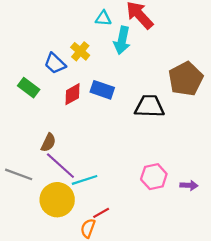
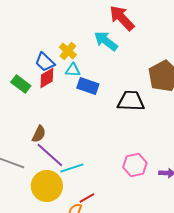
cyan triangle: (103, 18) -> (73, 70), moved
cyan arrow: (122, 40) -> (106, 41), turned 115
red diamond: (73, 94) -> (47, 78), moved

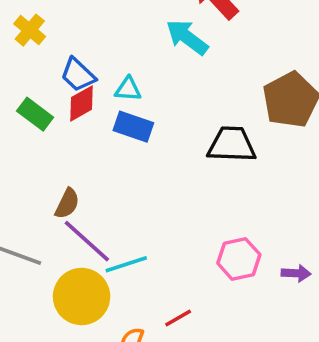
yellow cross: (68, 51) -> (30, 30), moved
blue rectangle: (88, 86) -> (133, 127), moved
red line: (87, 198) -> (178, 318), moved

